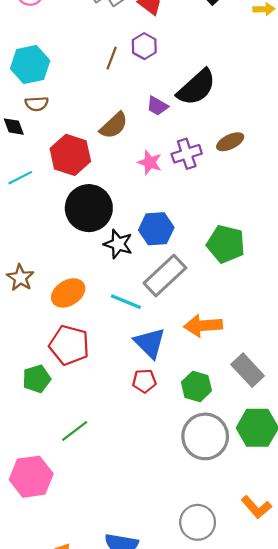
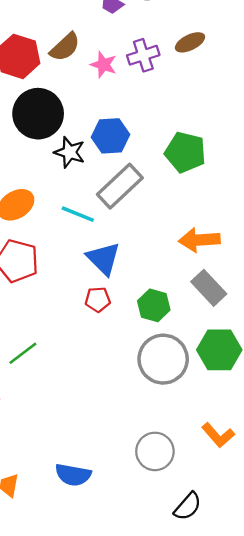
brown semicircle: (114, 125) -> (65, 47), moved
orange arrow: (203, 326) -> (199, 240), moved

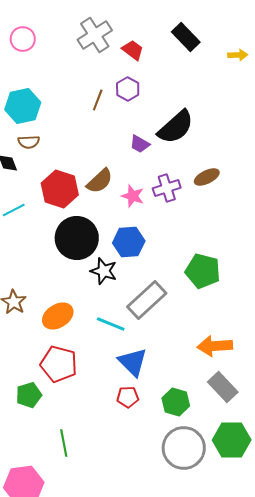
blue hexagon: (111, 136) -> (129, 242), moved
green line: (23, 353) -> (64, 443), turned -64

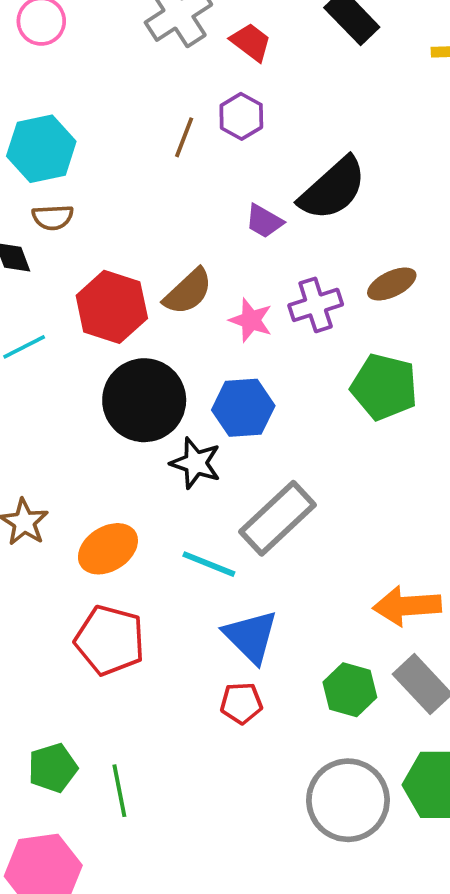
green pentagon: (203, 271) -> (384, 387), moved
green pentagon: (29, 395) -> (53, 768), moved
green hexagon: (176, 402) -> (350, 690), moved

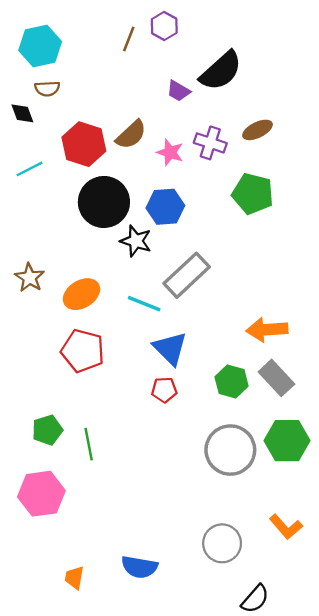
purple cross: (316, 305) -> (210, 143), turned 36

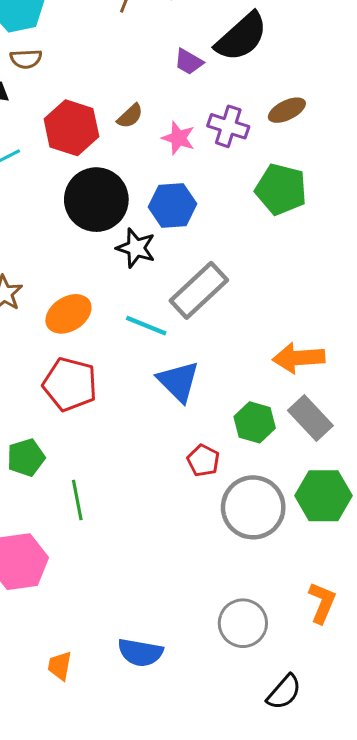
brown semicircle: (131, 135) -> (130, 116), size x0.7
red pentagon: (164, 390) -> (203, 460), moved, turned 30
green pentagon: (47, 430) -> (26, 458), moved
orange L-shape: (286, 527) -> (322, 603), turned -116

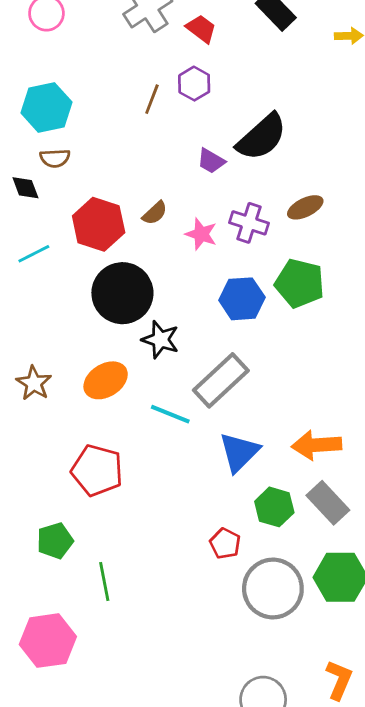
blue hexagon: (173, 205) -> (242, 299), moved
orange ellipse: (68, 314) -> (106, 380), moved
blue triangle: (178, 381) -> (239, 452), moved, turned 30

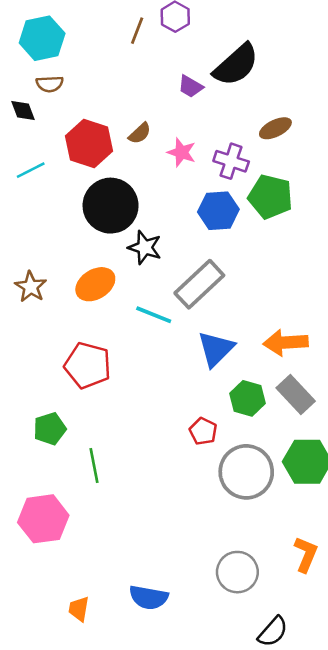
purple cross: (249, 223) -> (231, 161), moved

